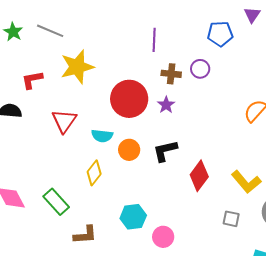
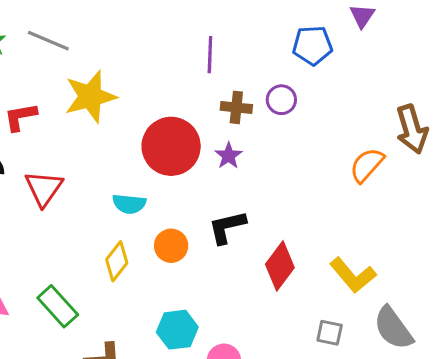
red triangle: (64, 121) -> (44, 188), moved
orange circle: (129, 150) -> (171, 246), moved

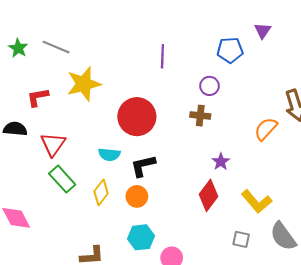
brown cross: (236, 107) -> (200, 116), moved
purple star: (229, 156) -> (221, 162), moved
black L-shape: (227, 227) -> (143, 166), moved
orange circle: (171, 246) -> (137, 196), moved
green rectangle: (58, 306) -> (62, 179), moved

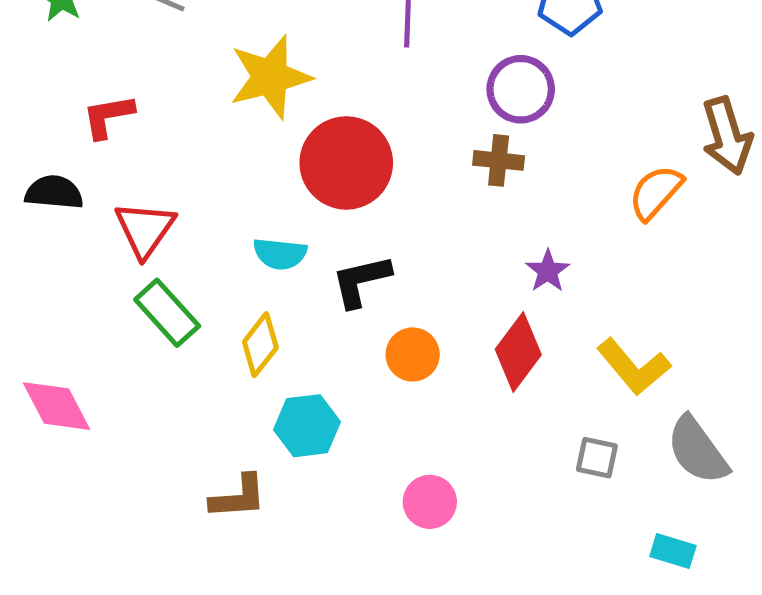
yellow star: (84, 84) -> (270, 77), moved
purple circle: (210, 86) -> (521, 89), size x1.4
orange circle: (137, 196) -> (413, 354), moved
cyan hexagon: (141, 237) -> (307, 426), moved

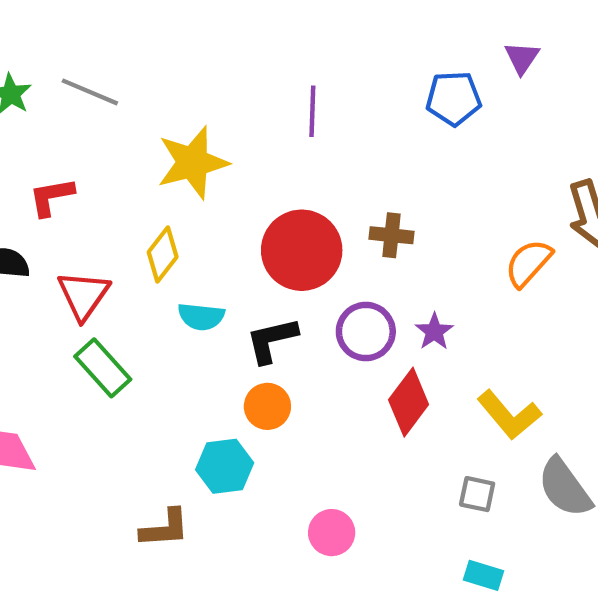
purple circle: (521, 89) -> (366, 332), moved
red circle: (346, 163) -> (302, 250), moved
yellow diamond: (260, 345) -> (163, 255), moved
orange circle: (413, 354) -> (267, 406), moved
cyan rectangle: (673, 551) -> (483, 575), moved

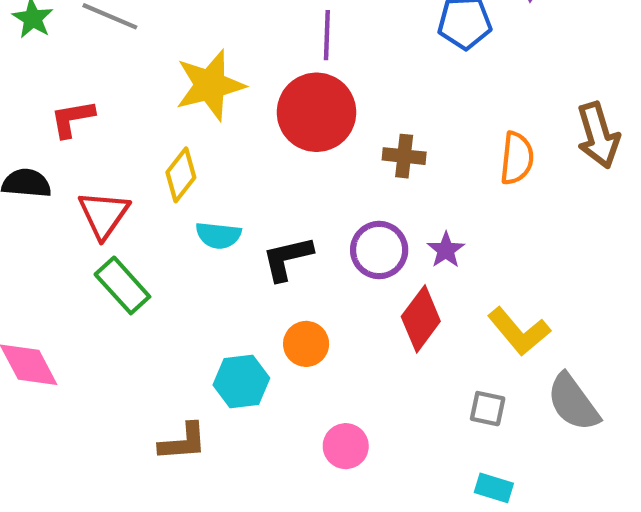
red circle: (302, 250) -> (316, 112), moved
orange semicircle: (528, 263) -> (517, 158), moved, turned 144
orange circle: (267, 406) -> (306, 344), moved

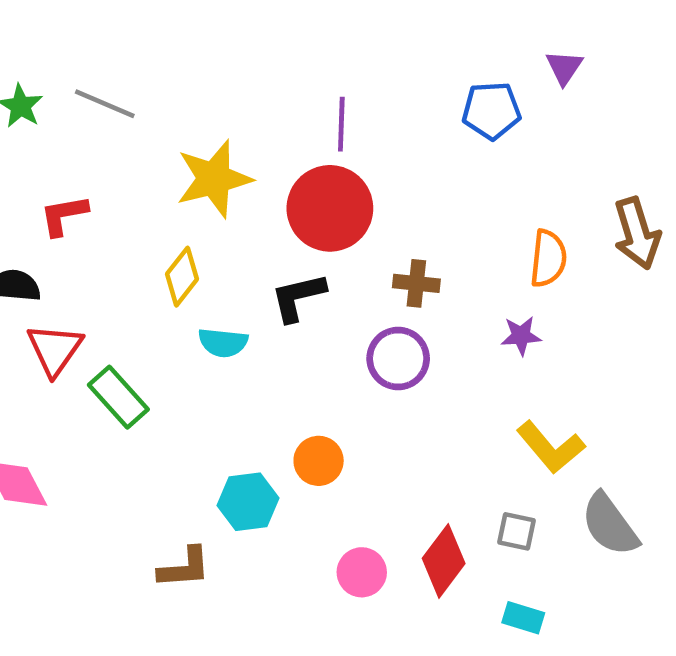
brown cross: (404, 156) -> (416, 283), moved
red triangle: (104, 215) -> (55, 349), moved
purple star: (446, 250) -> (521, 336), moved, turned 30
black L-shape: (287, 258) -> (298, 297), moved
red diamond: (421, 319) -> (444, 561), moved

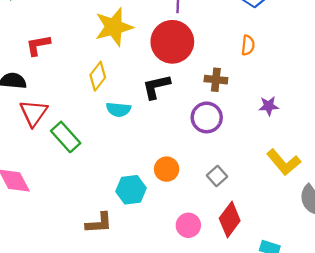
orange semicircle: (548, 258) -> (248, 45), moved, size x0.7
gray square: (516, 531) -> (217, 176), moved, turned 36

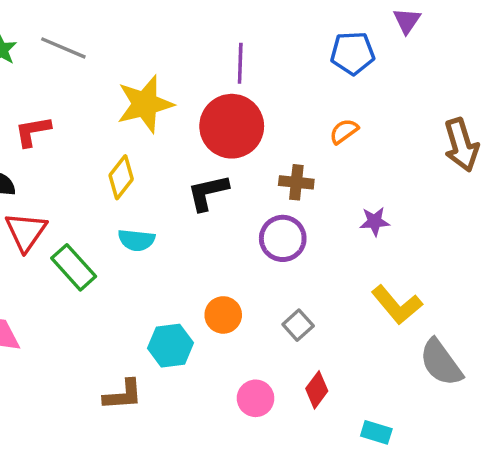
orange semicircle: (248, 45) -> (344, 131), turned -132
cyan semicircle: (118, 109) -> (136, 240), moved
red diamond: (230, 220) -> (317, 390), size x0.7

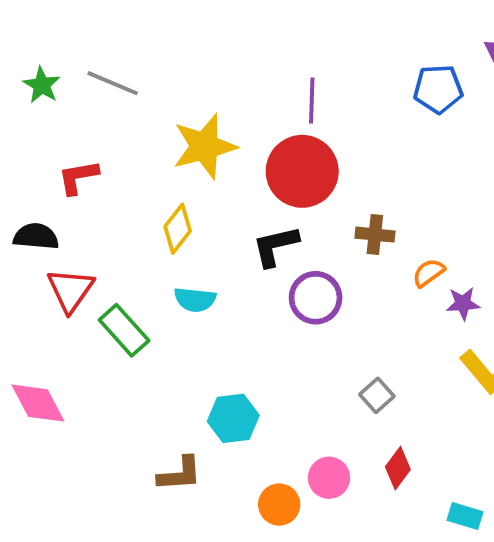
orange semicircle: (344, 131) -> (429, 273), moved
purple star: (375, 221) -> (463, 303), moved
purple circle: (283, 238) -> (316, 298), moved
orange circle: (223, 315) -> (279, 505), moved

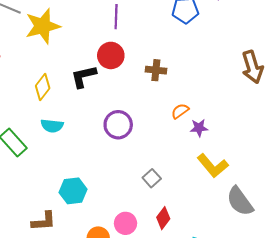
yellow star: (205, 146) -> (43, 26), moved
red circle: (302, 171) -> (111, 55), size x0.7
brown cross: (375, 235) -> (156, 70), moved
black L-shape: (275, 246) -> (84, 76), moved

